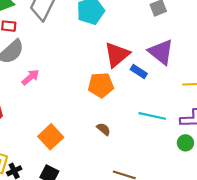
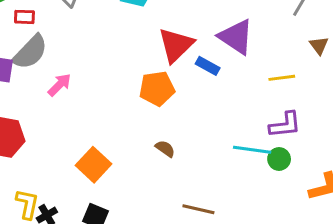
cyan line: (152, 116) -> (252, 150), moved

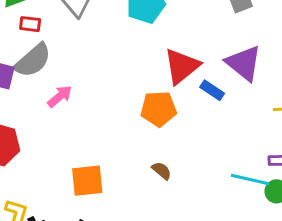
orange square: (94, 165) -> (87, 181), turned 36

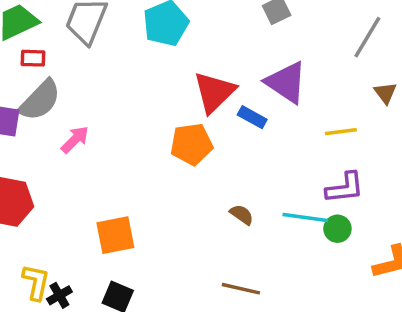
brown semicircle: (162, 171) -> (242, 215), moved

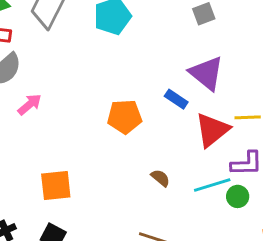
red triangle: (214, 92) -> (212, 130), moved
cyan line: (305, 218) -> (212, 185), turned -30

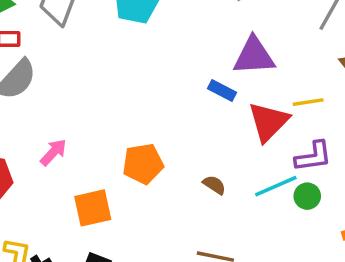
purple triangle: (206, 73) -> (254, 56), turned -36
pink arrow: (30, 104) -> (53, 152), moved
orange pentagon: (125, 117) -> (143, 164), moved

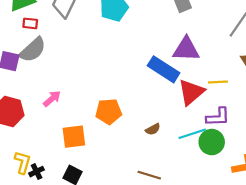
blue rectangle: (222, 90) -> (164, 69), size x1.8
brown semicircle: (214, 185) -> (153, 129), turned 112
green circle: (307, 196) -> (212, 142), size x1.5

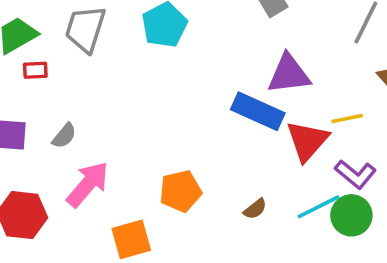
gray semicircle: (33, 50) -> (64, 136), moved, size x0.6
pink arrow: (52, 99) -> (88, 184), size x1.6
purple L-shape: (218, 117) -> (355, 174), turned 50

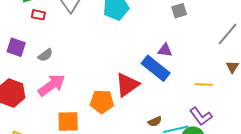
purple triangle: (289, 74) -> (165, 50), moved, size x0.6
red triangle: (307, 141) -> (127, 85), moved
brown semicircle: (255, 209) -> (155, 122), moved

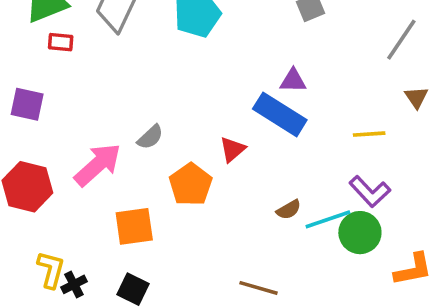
gray semicircle: (45, 55) -> (150, 137), moved
red triangle: (127, 85) -> (232, 149), size x0.6
orange pentagon: (102, 102) -> (191, 184), turned -30

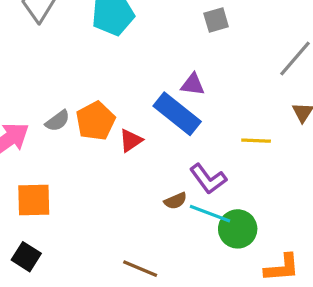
orange pentagon: (191, 184) -> (95, 121), moved
purple L-shape: (370, 191) -> (208, 179), moved
cyan line: (328, 219) -> (210, 214), turned 33

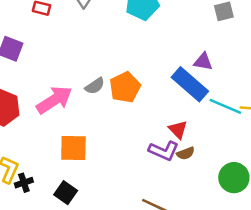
red triangle: (131, 140) -> (178, 130), moved, turned -42
purple L-shape: (208, 179) -> (164, 151), moved, turned -32
cyan line: (210, 214) -> (225, 106), moved

